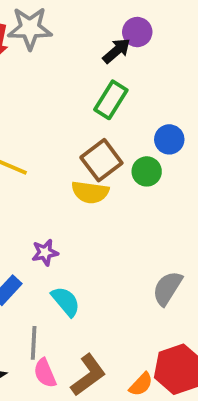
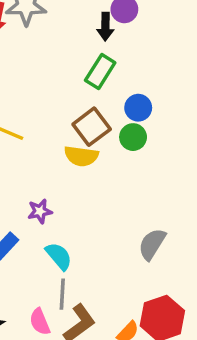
black arrow: (117, 51) -> (105, 27), turned 132
blue circle: (169, 139) -> (138, 108), moved
gray line: (34, 343) -> (62, 294), moved

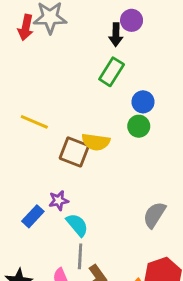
brown square: (92, 127) -> (74, 152), moved, turned -32
purple star: (40, 211) -> (59, 201), moved

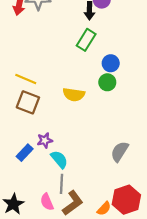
brown square: (74, 152) -> (28, 102), moved

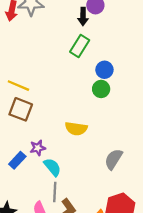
yellow semicircle: (74, 95) -> (76, 129), moved

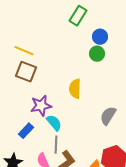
yellow semicircle: (76, 129) -> (75, 89), turned 84
purple star: (38, 148) -> (41, 106), size x1.5
blue rectangle: (17, 160) -> (26, 131), moved

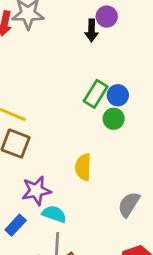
green rectangle: (78, 16) -> (96, 94), moved
cyan semicircle: (54, 123) -> (54, 214), turned -30

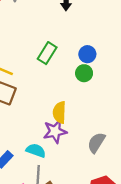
green rectangle: (96, 94) -> (47, 53), moved
purple star: (36, 191) -> (55, 131), moved

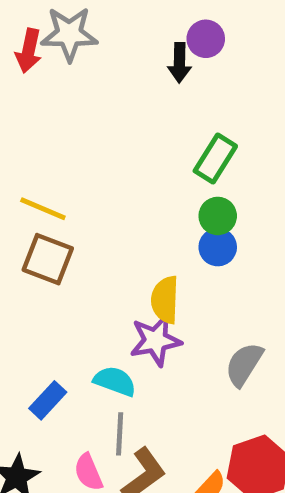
green rectangle: (47, 53) -> (215, 159), moved
blue circle: (87, 54) -> (218, 247), moved

